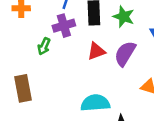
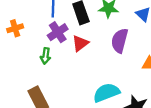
red triangle: (96, 51) -> (80, 43), moved

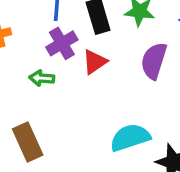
green arrow: (46, 56) -> (42, 78), turned 84

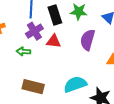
red triangle: (95, 62) -> (54, 41), turned 42
brown rectangle: (28, 142) -> (33, 87), moved, turned -50

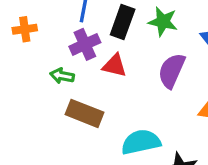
black rectangle: (55, 15) -> (123, 22), turned 30
brown rectangle: (33, 87) -> (85, 113), moved

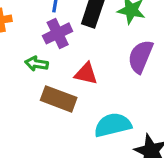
red triangle: (115, 66) -> (86, 74), moved

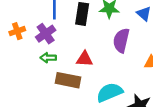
purple cross: (58, 33) -> (46, 34), moved

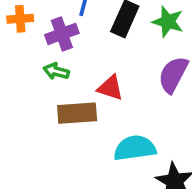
brown rectangle: (68, 80) -> (77, 113), turned -30

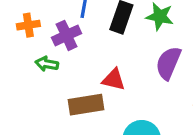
green arrow: (56, 71) -> (47, 64), moved

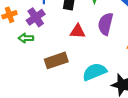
red triangle: (114, 80) -> (78, 31), moved

